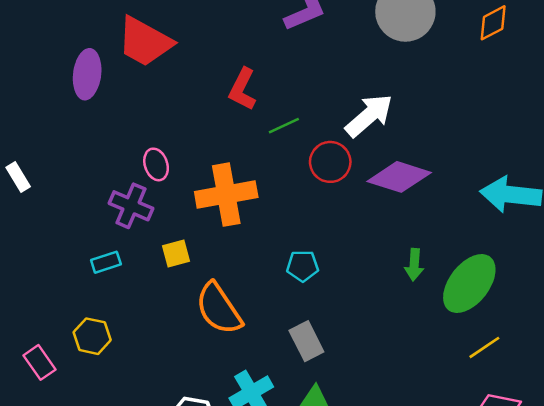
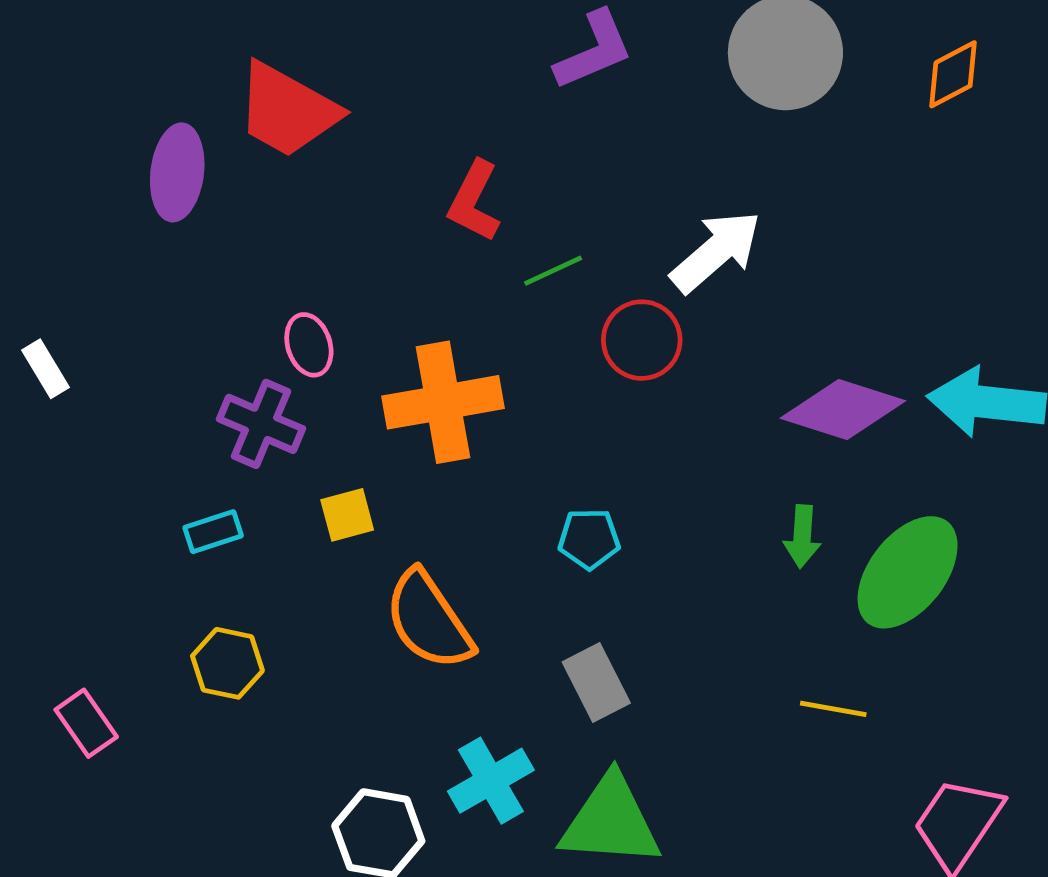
purple diamond: (399, 177) -> (843, 410), moved
yellow hexagon: (92, 336) -> (227, 663), moved
yellow line: (484, 347) -> (833, 709), moved, turned 44

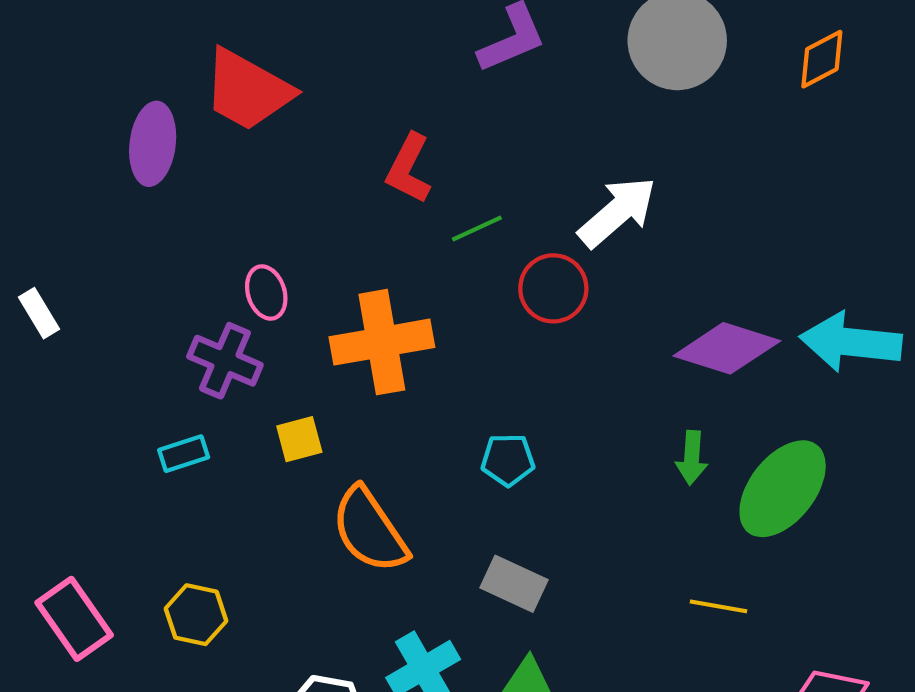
yellow hexagon: (227, 663) -> (196, 615), moved
gray rectangle: (596, 682) -> (514, 584), turned -38
pink rectangle: (86, 723) -> (74, 619), size x1.4

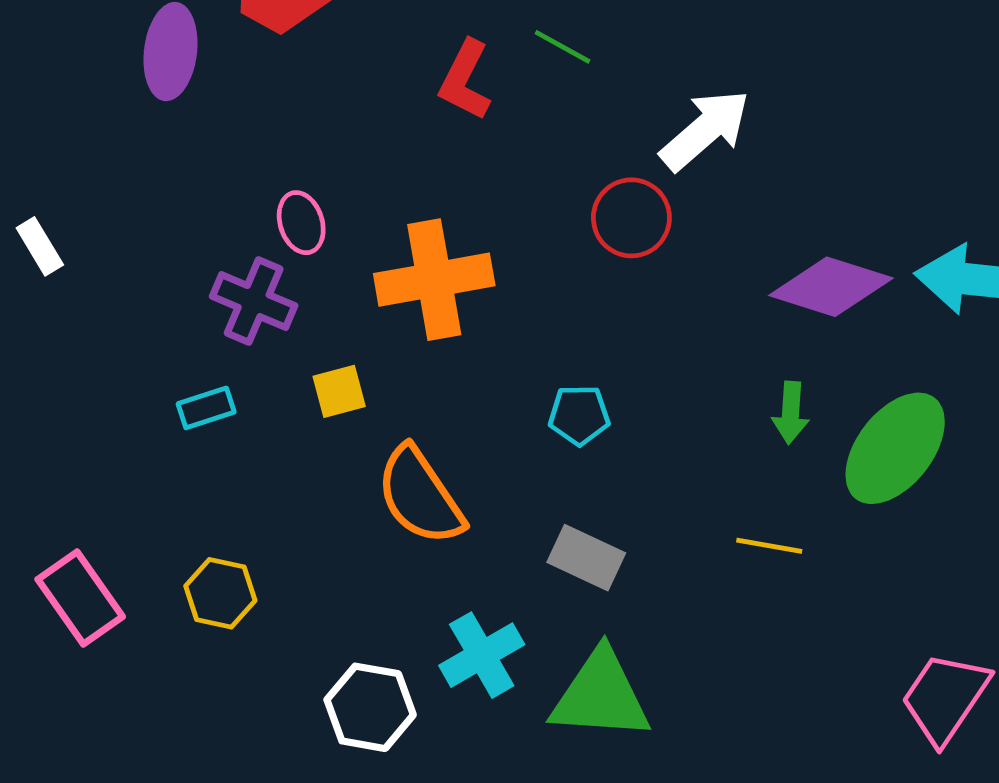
green line: (477, 228) -> (563, 47), moved, turned 54
yellow line: (719, 606) -> (769, 546), moved

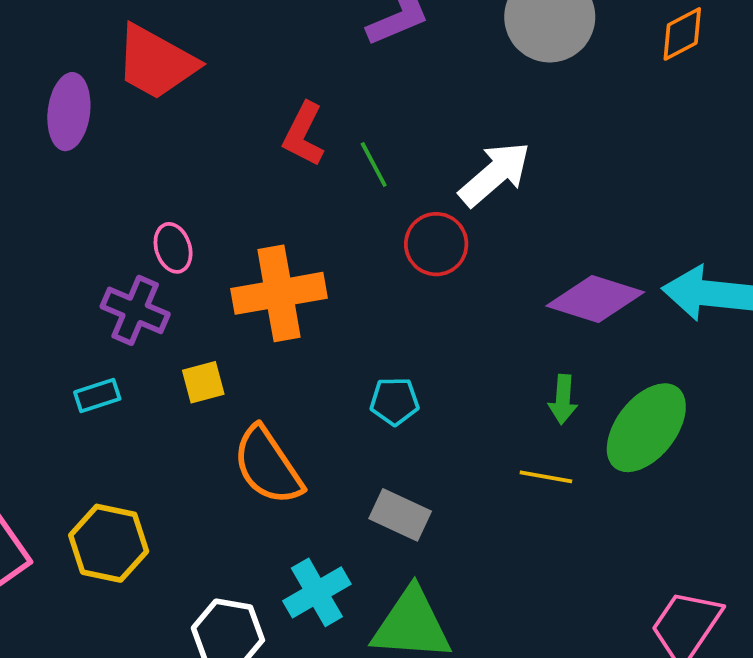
green line: (563, 47) -> (374, 165), moved, turned 33
yellow line: (769, 546) -> (546, 477), moved
yellow hexagon: (220, 593) -> (109, 543), size x1.4

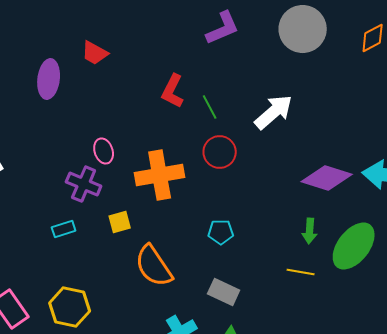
red trapezoid: (156, 62) -> (95, 53), size x0.6
red circle: (436, 244) -> (220, 152), moved

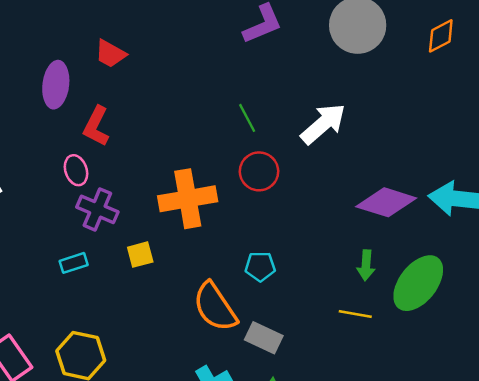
red L-shape: (173, 91) -> (96, 126), moved
pink ellipse: (104, 151) -> (76, 170), moved
orange semicircle: (154, 266) -> (215, 307), moved

